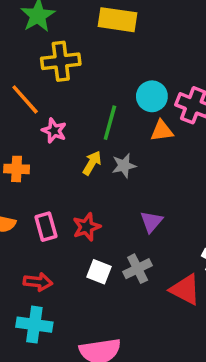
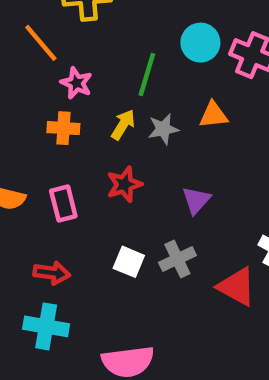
orange triangle: (162, 131) -> (213, 115), moved
orange cross: (17, 169) -> (63, 128), moved
red star: (87, 227) -> (124, 184), moved

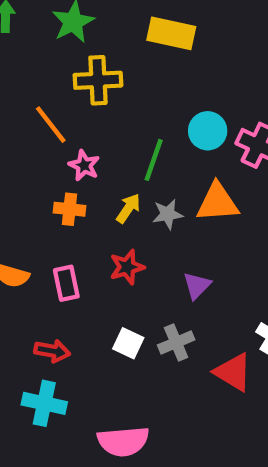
orange triangle: (213, 115) -> (217, 202), size x1.5

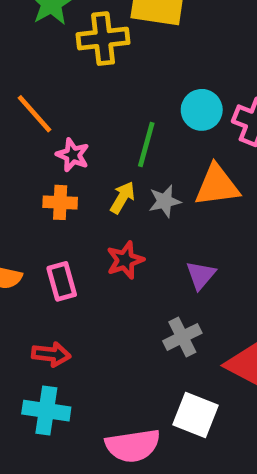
yellow cross: (98, 80) -> (103, 39), moved
white square: (128, 343) -> (195, 415), moved, size x1.4

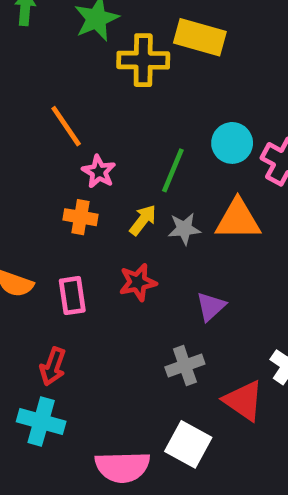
red arrow: (51, 354) -> (53, 366), turned 96

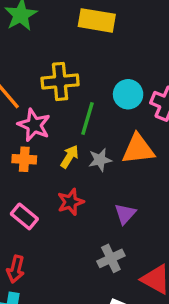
yellow cross: (143, 60) -> (60, 81), moved
pink star: (99, 172) -> (34, 125), size x1.4
pink rectangle: (72, 296) -> (24, 216), turned -36

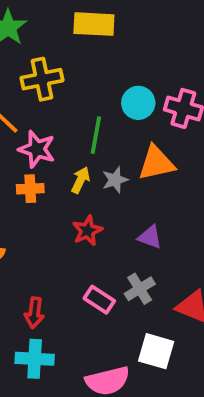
yellow cross: (60, 81) -> (42, 79), moved
purple triangle: (125, 214) -> (150, 237), turned -45
pink rectangle: (24, 216) -> (99, 300), moved

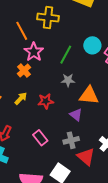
orange triangle: (156, 163) -> (89, 95), moved
yellow arrow: (81, 180) -> (21, 98), moved
orange cross: (30, 189) -> (24, 71), turned 32
gray cross: (140, 289) -> (71, 140), moved

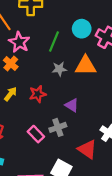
orange triangle: (89, 95) -> (85, 66), moved
gray cross: (71, 140) -> (58, 127), moved

